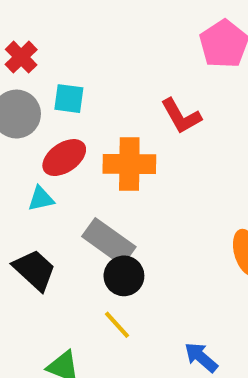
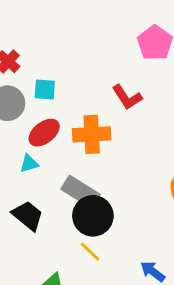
black circle: (124, 276) -> (93, 216), size x1.4

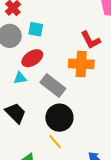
orange cross: (92, 134) -> (81, 64), moved
gray rectangle: (80, 192) -> (53, 86), moved

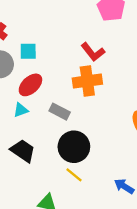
gray rectangle: (53, 86) -> (60, 112), size x0.7

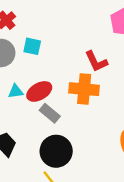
red ellipse: (30, 85) -> (39, 91), moved
cyan triangle: (21, 110) -> (16, 91), moved

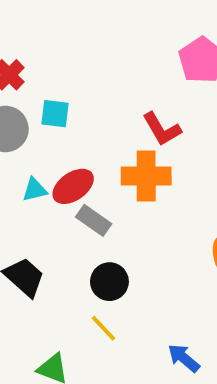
black circle: (56, 151) -> (109, 282), size x0.7

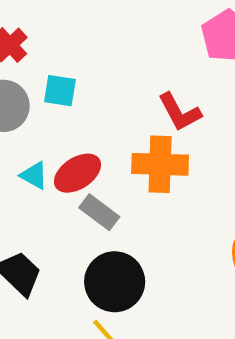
cyan triangle: (35, 190) -> (34, 175), turned 40
black circle: (109, 282) -> (115, 282), size x1.4

